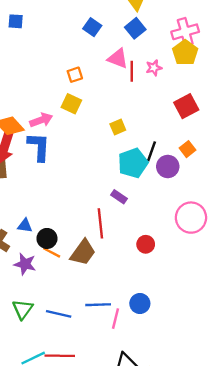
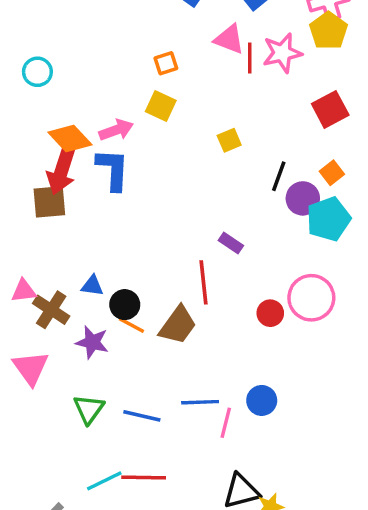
pink star: (154, 68) -> (282, 53), size x1.6
cyan pentagon: (133, 163) -> (328, 219), moved
pink circle: (191, 218) -> (311, 298), moved

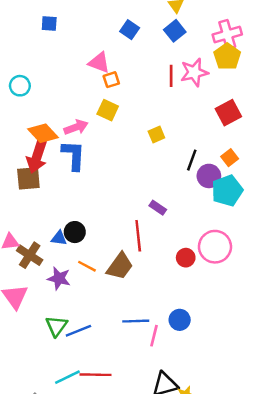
pink triangle: (229, 39) -> (99, 63), moved
black circle: (125, 305) -> (75, 232), moved
blue line: (142, 416) -> (78, 331), moved, turned -35

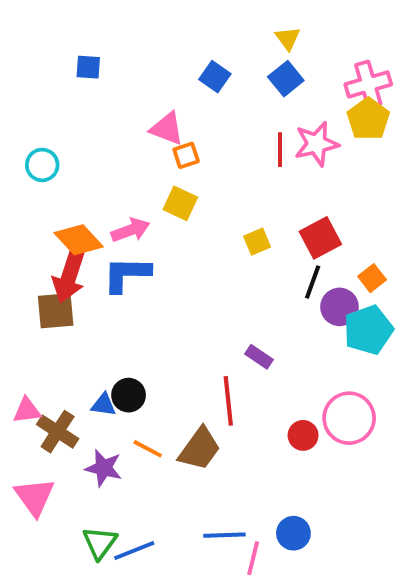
red square: (228, 113) -> (320, 238), moved
blue L-shape: (74, 155) -> (127, 274), turned -92

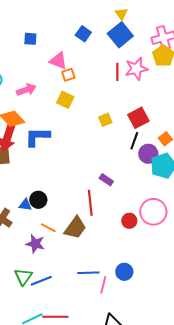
blue square: (88, 67) -> (30, 39), moved
blue square: (286, 79) -> (120, 35), size x1.4
pink arrow: (130, 230) -> (26, 90), moved
purple star: (104, 468) -> (35, 244), moved

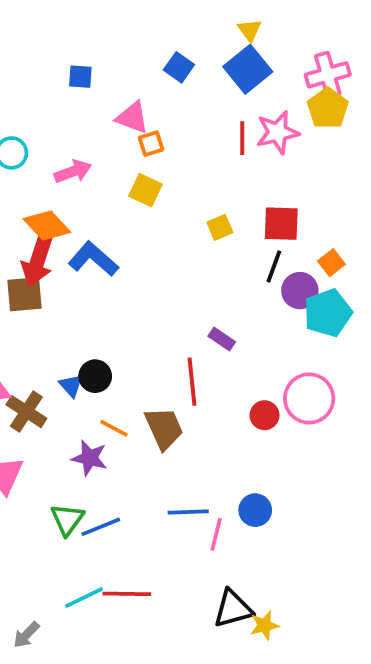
red square: (138, 118) -> (281, 224), turned 30
blue L-shape: (37, 137) -> (93, 259), turned 40
blue triangle: (25, 205) -> (71, 385), turned 40
brown trapezoid: (75, 228) -> (164, 428), turned -60

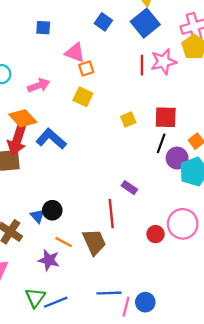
blue circle: (255, 510) -> (145, 302), moved

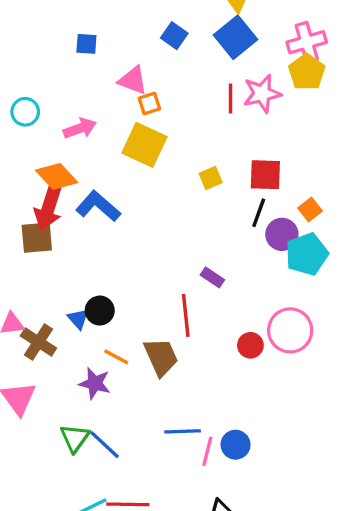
yellow square: (83, 97) -> (144, 145), size x1.5
blue line: (56, 302) -> (105, 445), turned 65

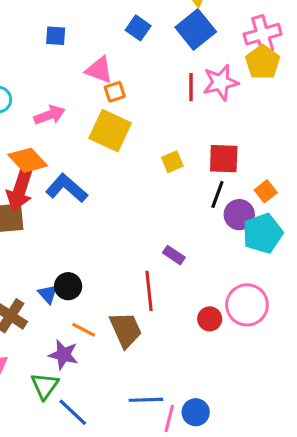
green triangle: (75, 438) -> (45, 386), moved

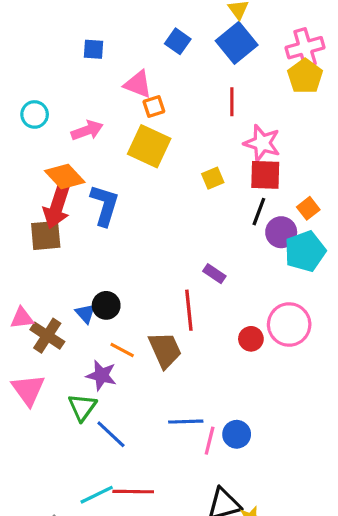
pink star: (221, 82) -> (262, 143), moved, turned 30
blue L-shape: (67, 188) -> (105, 205), turned 66

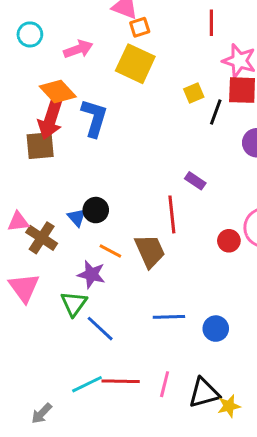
black line: (259, 212) -> (216, 112), moved
pink line: (210, 441) -> (165, 384), moved

